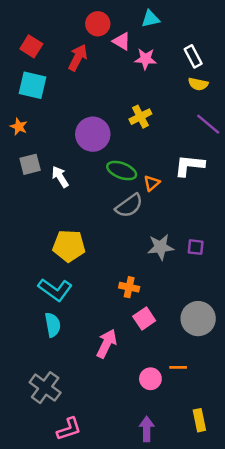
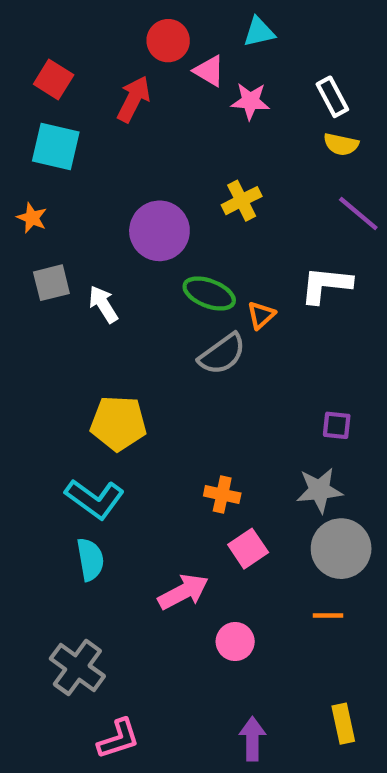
gray star: (160, 247) -> (319, 490), moved
pink arrow: (107, 344) -> (183, 592), turned 36
orange line: (178, 367) -> (328, 616), moved
pink circle: (150, 379) -> (235, 642), moved

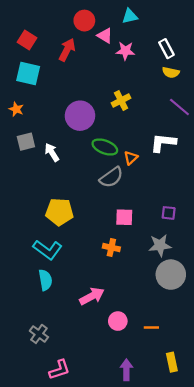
pink square: (248, 549) -> (124, 217), moved, turned 36
orange line: (328, 616) -> (151, 328), moved
gray cross: (77, 667) -> (39, 334), size x0.7

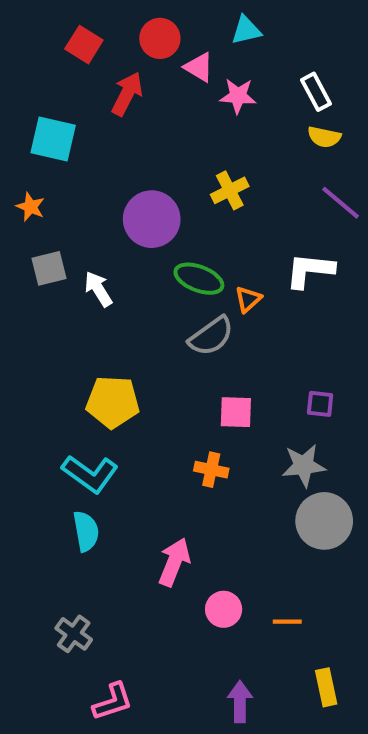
red square: (27, 40) -> (84, 45), moved
pink arrow: (92, 296) -> (174, 562), turned -40

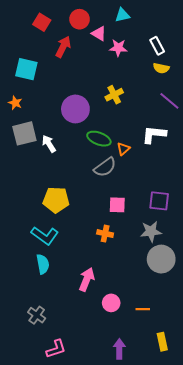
gray square: (49, 268) -> (24, 133), size x1.4
purple square: (320, 404) -> (159, 201), size x1.5

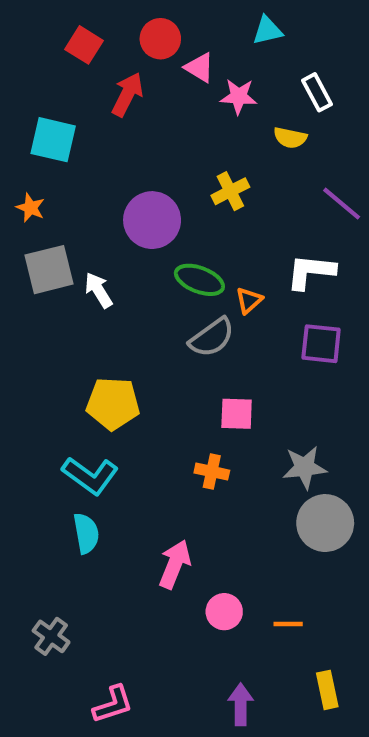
cyan triangle: (122, 15) -> (267, 30), moved
yellow semicircle: (161, 68) -> (290, 138), moved
purple square: (159, 201) -> (321, 344), moved
gray cross: (37, 315) -> (51, 636), moved

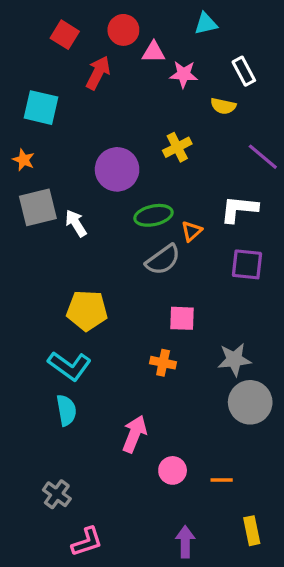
pink triangle: (199, 68) -> (154, 52), turned -30
green ellipse: (199, 280) -> (154, 215), turned -33
gray cross: (51, 636) -> (57, 494), moved

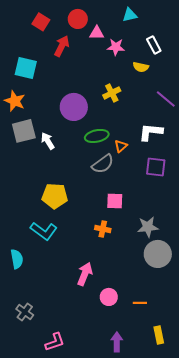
orange star: (24, 160) -> (15, 101), size x1.5
cyan semicircle: (66, 410) -> (17, 259), moved
gray cross: (57, 494) -> (25, 312), moved

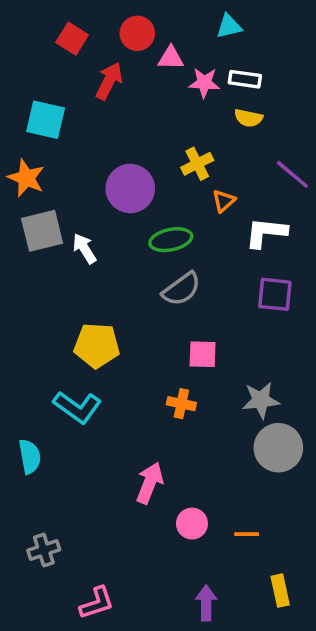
white rectangle: (154, 45) -> (245, 79), moved, turned -54
orange triangle: (121, 146) -> (224, 201), moved
gray cross: (25, 312) -> (44, 550), turned 36

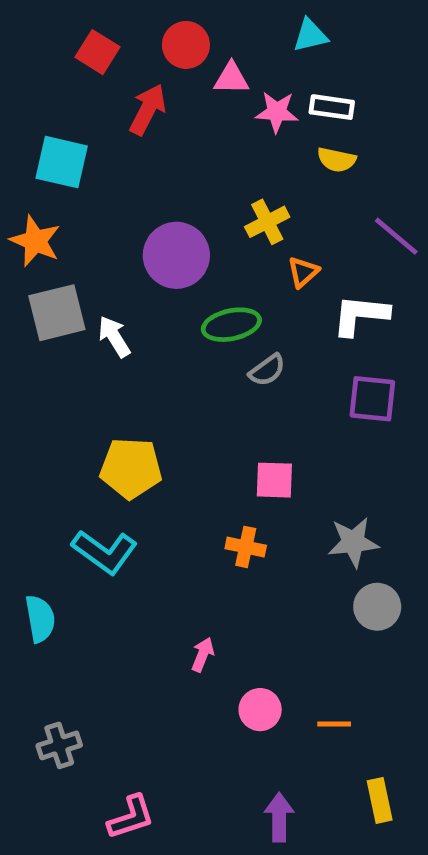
gray semicircle: (181, 289) -> (267, 370), moved, size x0.7
gray circle: (278, 448) -> (377, 607), size x0.7
pink arrow: (150, 483) -> (203, 655), size x0.6

